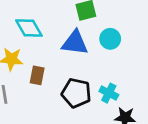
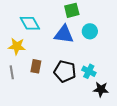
brown rectangle: (37, 75) -> (36, 66), moved

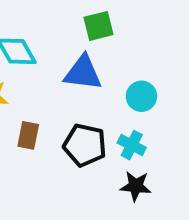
cyan circle: (90, 31) -> (141, 96), moved
black star: (101, 89) -> (136, 186), moved

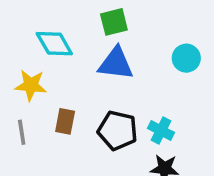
green square: (99, 26) -> (114, 22), moved
cyan circle: (141, 96) -> (186, 58), moved

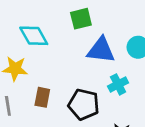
blue triangle: (116, 64) -> (101, 50), moved
cyan cross: (161, 130) -> (118, 84), moved, turned 36

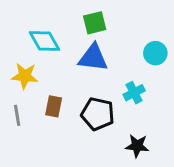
blue triangle: (101, 50) -> (93, 58), moved

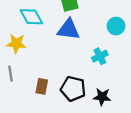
brown rectangle: (54, 106) -> (42, 86), moved
black pentagon: (98, 114) -> (73, 89), moved

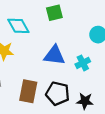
blue triangle: (68, 30) -> (54, 55), moved
brown rectangle: (42, 86) -> (28, 91), size x1.5

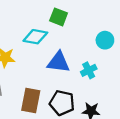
green square: (54, 13) -> (59, 17), turned 35
cyan diamond: (18, 26) -> (35, 37), moved, turned -50

